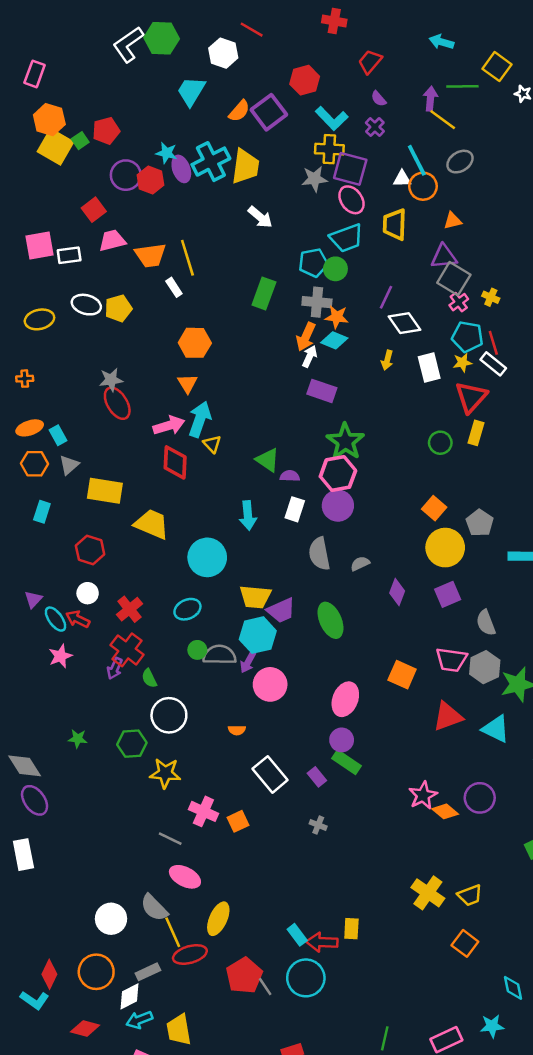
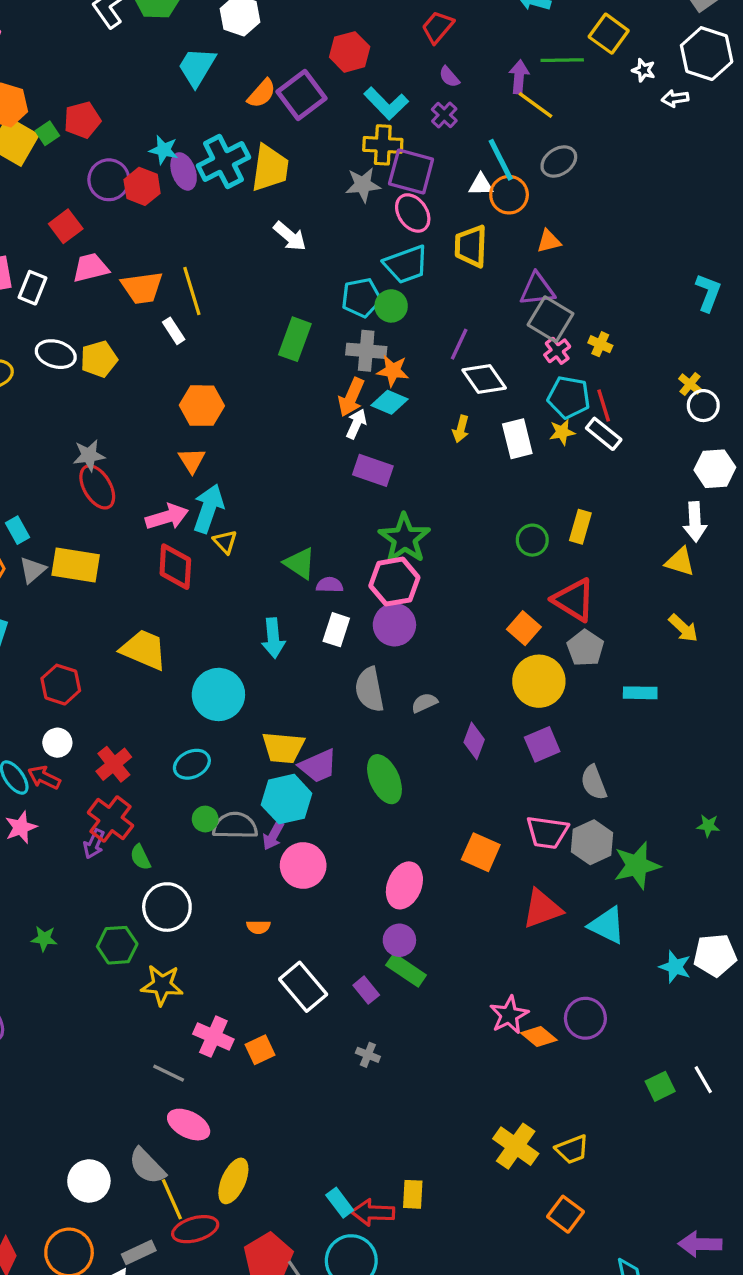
white rectangle: (69, 255) -> (32, 288), turned -60
red triangle: (471, 397) -> (574, 600), moved, turned -40
yellow rectangle: (105, 491) -> (76, 565), moved

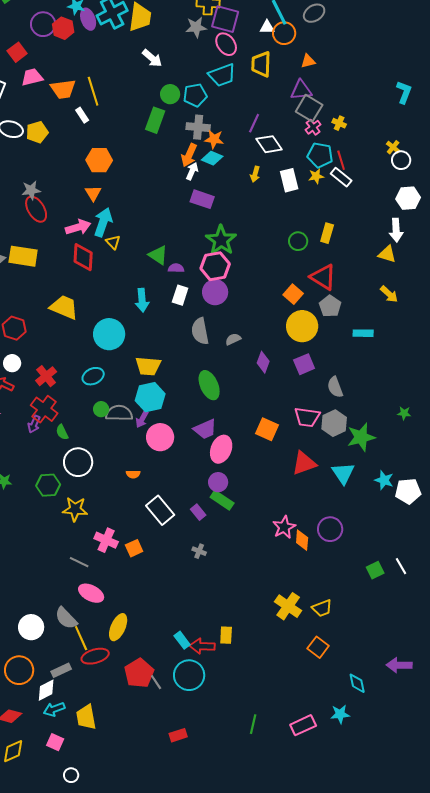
green circle: (391, 306) -> (170, 94), moved
purple trapezoid: (318, 766) -> (205, 429), moved
cyan triangle: (607, 925) -> (343, 473), turned 30
cyan star: (675, 967) -> (384, 480), moved
orange diamond: (539, 1037) -> (302, 540), turned 55

